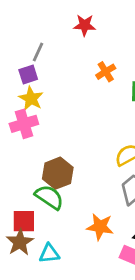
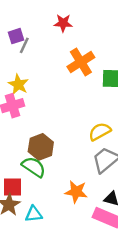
orange cross: (106, 72) -> (81, 62), size x1.6
purple square: (28, 75) -> (16, 36), moved

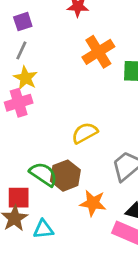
gray line: (24, 45) -> (21, 50), moved
yellow semicircle: (100, 132) -> (85, 133), moved
brown hexagon: (41, 147) -> (65, 176), moved

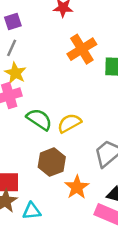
green semicircle: (43, 174) -> (39, 119), moved
orange star: (93, 203) -> (77, 187), turned 30

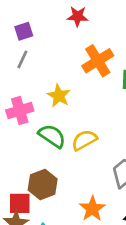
yellow star: (15, 73) -> (59, 96), moved
brown hexagon: (52, 162) -> (43, 184), moved

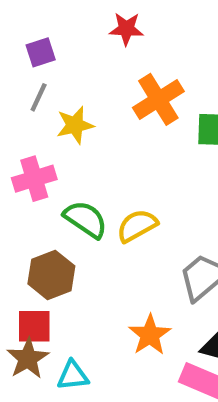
yellow star: (59, 96) -> (75, 125), moved, turned 30
brown hexagon: (43, 184) -> (51, 275), moved

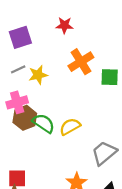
purple square: (41, 52) -> (20, 37), size x1.5
gray line: (39, 97) -> (18, 69), moved, turned 40
brown hexagon: (51, 275) -> (25, 118), moved

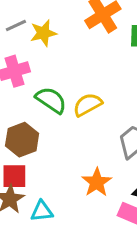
brown hexagon: (25, 118) -> (22, 140), moved

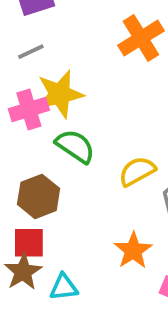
yellow star: (43, 33) -> (60, 94), moved, size x1.4
yellow semicircle: (88, 105) -> (137, 171), moved

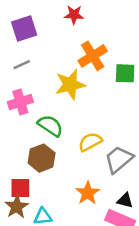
yellow star: (60, 94) -> (70, 85), moved
brown hexagon: (39, 196) -> (42, 158), moved

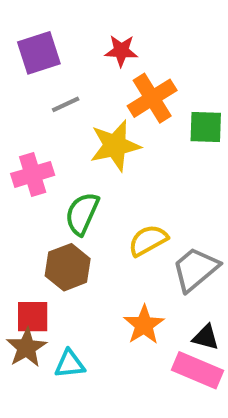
red star: (74, 15) -> (121, 51), moved
gray line: (22, 65) -> (66, 104), moved
green semicircle: (50, 126) -> (82, 214), turned -100

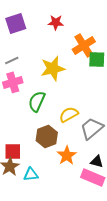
orange cross: (152, 98) -> (84, 45), moved
gray line: (66, 104) -> (12, 60), moved
brown hexagon: (68, 267) -> (47, 136), moved

